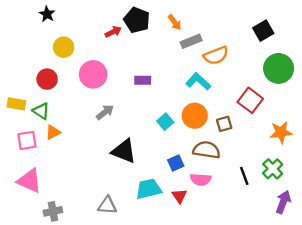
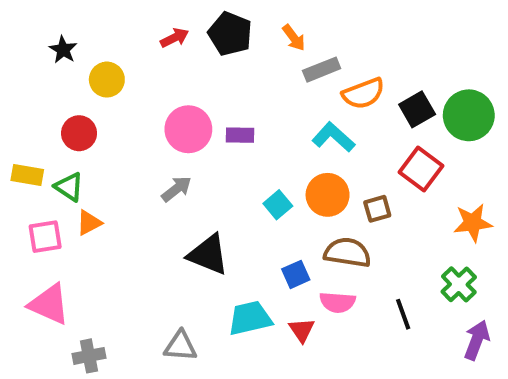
black star: (47, 14) -> (63, 50), moved
black square: (263, 31) -> (417, 109), moved
red arrow: (113, 32) -> (174, 38), moved
pink circle: (93, 74) -> (188, 129), moved
black line: (244, 176) -> (403, 314), moved

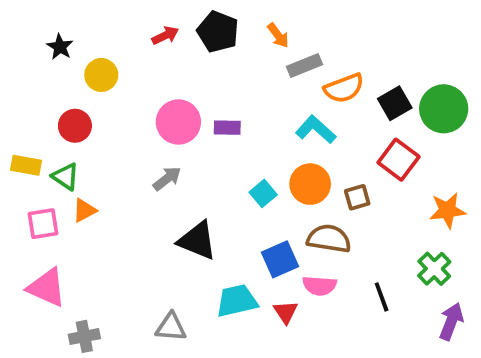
blue square: (296, 274) -> (280, 259), size x1.4

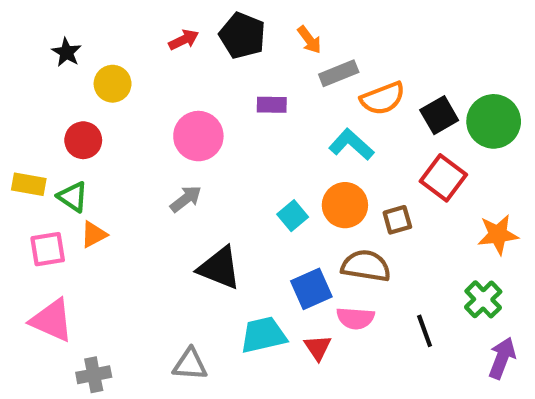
purple rectangle: (227, 128) -> (272, 105), moved

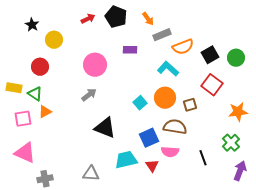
green circle: (494, 121) -> (236, 58), size x0.7

